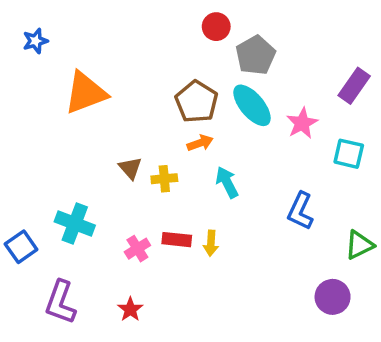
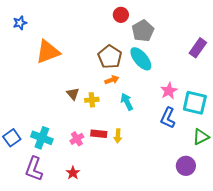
pink star: (302, 123) -> (169, 91), moved
cyan square: (349, 154) -> (195, 103), moved, size x1.4
cyan cross: (75, 223) -> (42, 138), moved

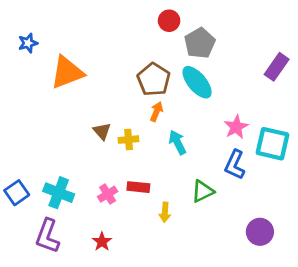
blue star: (20, 23) -> (28, 43), moved
orange arrow: (112, 80) -> (156, 112), turned -48
yellow arrow: (118, 136) -> (165, 212), moved
green triangle: (201, 137) -> (203, 191), moved

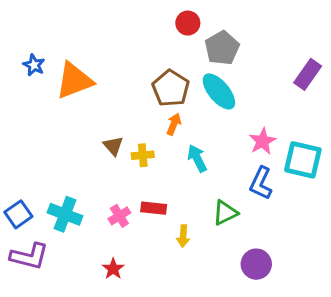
blue star: (28, 43) -> (34, 65), moved, turned -30
purple circle: (260, 232) -> (256, 264), moved
purple L-shape: (47, 236) -> (29, 256), moved, turned -96

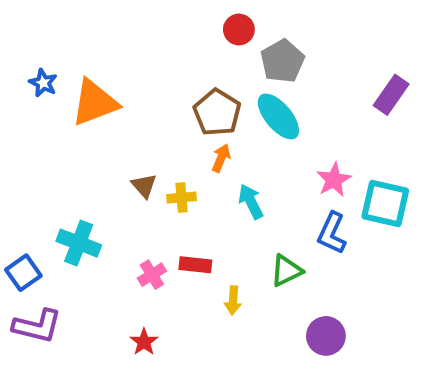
cyan cross: (65, 214) -> (79, 243), moved

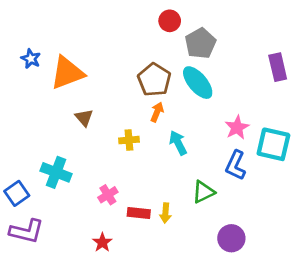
purple rectangle: (391, 95) -> (278, 67), turned -48
brown triangle: (144, 186) -> (84, 118), moved
red rectangle: (195, 265) -> (139, 213), moved

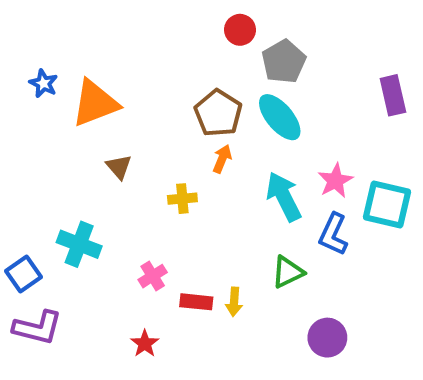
cyan arrow: (178, 143) -> (284, 197), moved, size x1.4

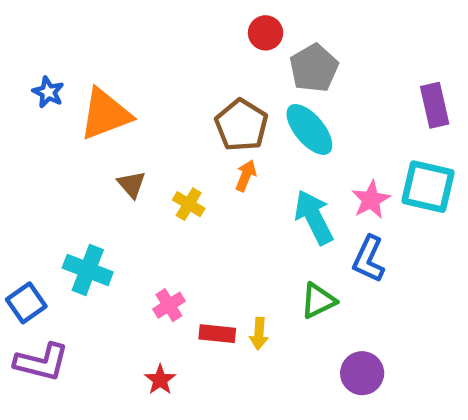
yellow cross: (182, 199) -> (189, 204), moved, turned 36
cyan square: (387, 205) -> (428, 187), moved

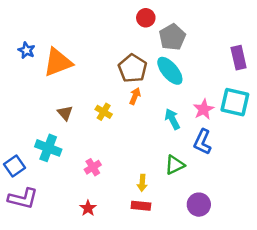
brown triangle: (132, 184) -> (65, 113), moved
cyan arrow: (314, 217) -> (172, 119), size x0.7
red rectangle: (217, 334) -> (141, 206), moved

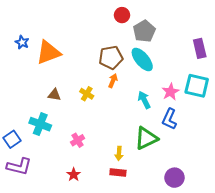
brown pentagon: (133, 68) -> (111, 57), turned 30
brown triangle: (65, 113) -> (54, 95), turned -40
green triangle: (175, 165) -> (146, 138), size x1.4
purple circle: (199, 205) -> (174, 178), moved

